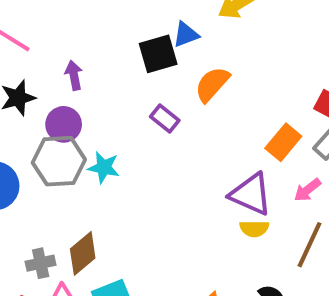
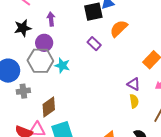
purple triangle: (251, 194) -> (134, 84), size x0.6
yellow semicircle: (254, 229) -> (134, 101), turned -104
gray cross: (41, 263) -> (23, 91), moved

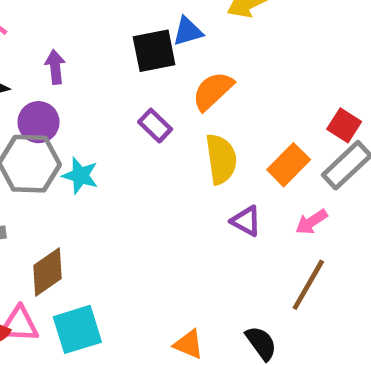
yellow semicircle: (134, 101) -> (221, 159), moved, size x1.5

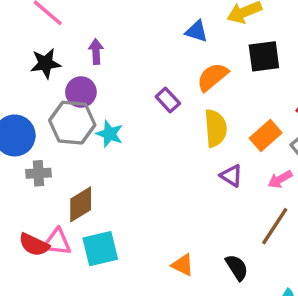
blue triangle: (188, 31) -> (197, 31), turned 30
black square: (154, 51) -> (264, 56), moved

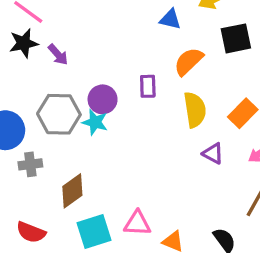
purple arrow: (96, 52) -> (58, 55), moved, turned 145
black star: (46, 63) -> (24, 43), moved
purple circle: (81, 92) -> (103, 99), moved
purple rectangle: (168, 100) -> (148, 86), turned 45
pink triangle: (57, 242) -> (137, 223), moved

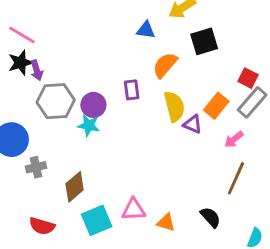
purple arrow: (58, 55) -> (37, 70), moved, turned 30
gray hexagon: (59, 114) -> (56, 101), moved
purple triangle: (213, 153) -> (193, 124), moved

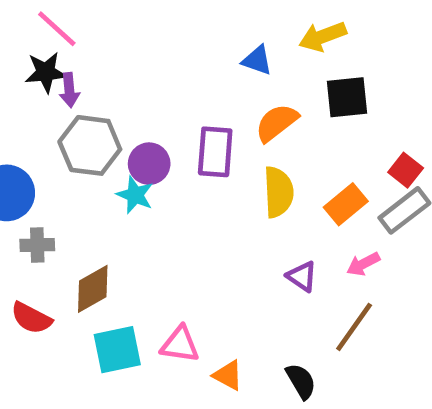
purple rectangle: (132, 90) -> (215, 152), size x1.5
purple triangle: (193, 124) -> (302, 276), moved
red semicircle: (42, 226) -> (31, 318), moved

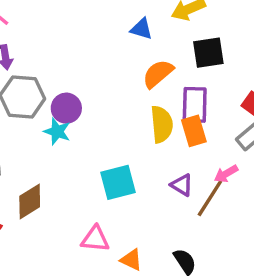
purple rectangle: (215, 152) -> (195, 105), moved
orange rectangle: (346, 204) -> (194, 131), moved, turned -64
brown line: (354, 327) -> (210, 198), moved
cyan square: (117, 350) -> (118, 182), moved

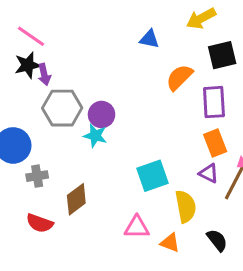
blue triangle: (141, 29) -> (149, 39), moved
yellow semicircle: (162, 124) -> (186, 206), moved
orange rectangle: (194, 131) -> (215, 143), moved

